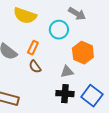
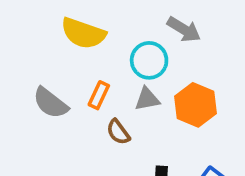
brown semicircle: (35, 67) -> (118, 132), moved
gray triangle: (67, 72) -> (147, 99), moved

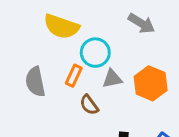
cyan circle: (149, 60) -> (95, 53), moved
gray semicircle: (50, 103) -> (35, 82), turned 40

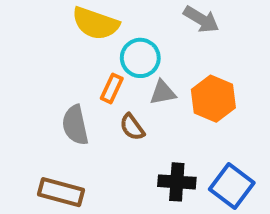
gray semicircle: (35, 82) -> (75, 125), moved

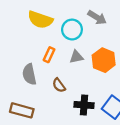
cyan circle: (140, 58) -> (72, 30), moved
brown semicircle: (132, 127) -> (59, 85), moved

